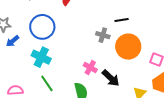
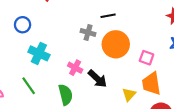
blue circle: (42, 27) -> (23, 25), size x0.6
cyan cross: (41, 57) -> (39, 53), moved

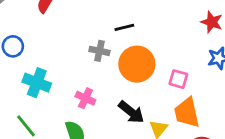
black arrow: (97, 79) -> (131, 112), moved

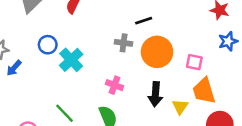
cyan cross: (37, 83) -> (71, 60), moved, turned 30
black arrow: (131, 112) -> (155, 94), turned 60

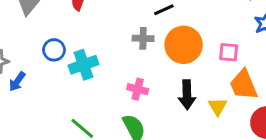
cyan cross: (71, 60) -> (84, 65), turned 30

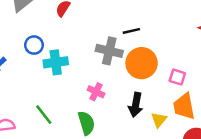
gray cross: (143, 38) -> (109, 51), size x1.5

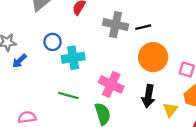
gray cross: (109, 51) -> (116, 25), moved
pink cross: (96, 92) -> (111, 84), size x1.5
green line: (44, 115) -> (68, 96), moved, turned -36

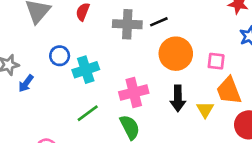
pink cross: (111, 84) -> (134, 93), turned -30
green line: (68, 96) -> (88, 113), turned -42

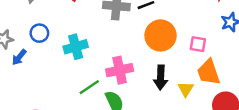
blue circle: (60, 56) -> (39, 33), moved
green line: (88, 113) -> (89, 87), moved

